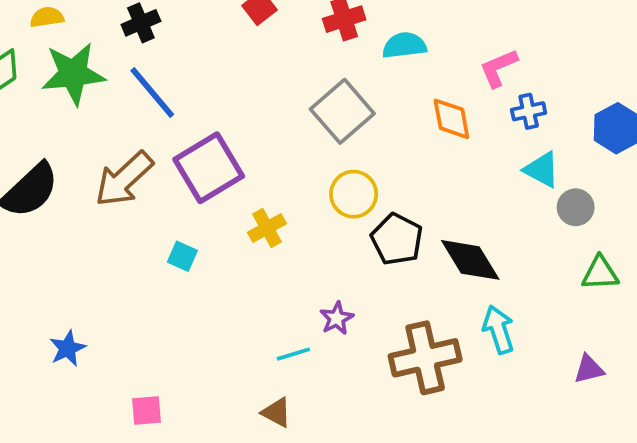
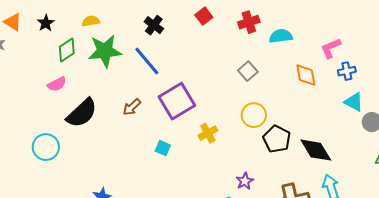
black cross: (141, 23) -> (154, 25), moved, turned -30
gray square: (342, 111) -> (248, 71), size x0.6
brown arrow: (124, 179) -> (132, 107), size x0.6

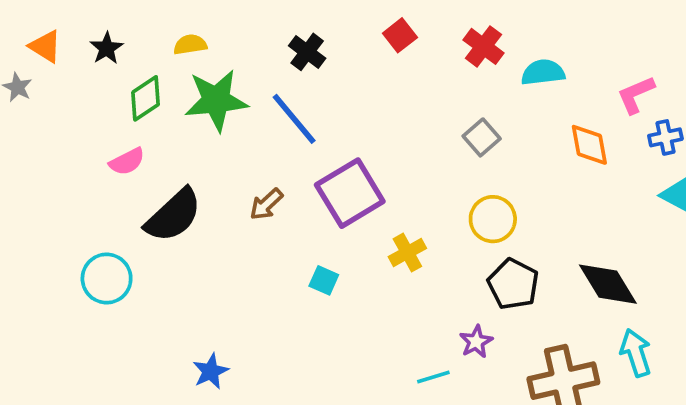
red cross: (249, 22) -> (484, 46), turned -35
black pentagon: (277, 139) -> (513, 284), moved

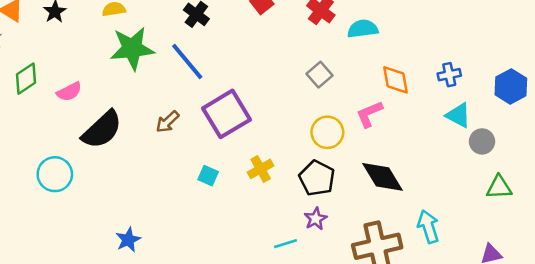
pink L-shape: (636, 95) -> (369, 114), moved
green diamond: (146, 98) -> (26, 79), moved
yellow cross: (407, 253) -> (261, 169), moved
black pentagon: (513, 284) -> (317, 178), moved
black diamond: (608, 284) -> (382, 177), moved

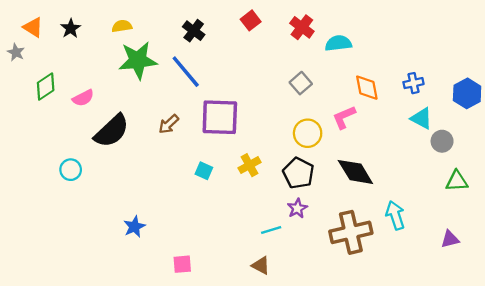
purple square: (226, 114) -> (220, 117), turned 33
cyan circle: (55, 174) -> (71, 170), size x0.7

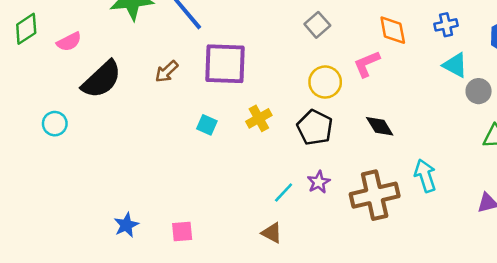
black diamond: (355, 172) -> (380, 126), size x0.7
purple star: (297, 208) -> (319, 182), moved
blue star: (134, 227) -> (126, 225), moved
cyan line: (271, 230) -> (284, 193), turned -30

